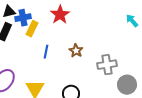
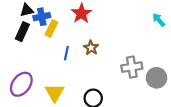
brown star: (76, 51) -> (91, 48), moved
gray circle: (127, 85) -> (157, 78), moved

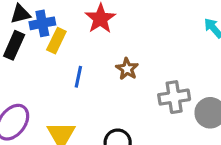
brown star: (91, 48) -> (127, 69), moved

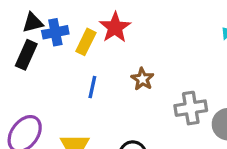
yellow rectangle: (56, 41) -> (86, 42), moved

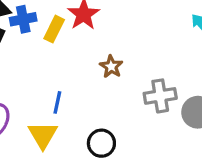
blue line: (92, 87) -> (57, 102), moved

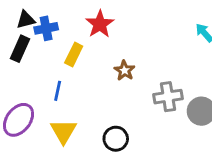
yellow rectangle: (54, 29) -> (74, 55), moved
blue line: (57, 102) -> (58, 91), moved

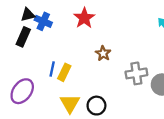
blue cross: (46, 28) -> (43, 21), turned 35
yellow rectangle: (74, 55) -> (64, 72), moved
yellow triangle: (63, 131) -> (70, 103), moved

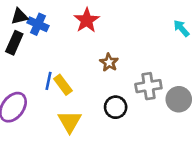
yellow rectangle: (64, 72) -> (63, 85), turned -63
black circle: (96, 106) -> (116, 107), moved

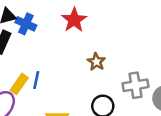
yellow rectangle: (63, 85) -> (19, 84), moved, turned 72

